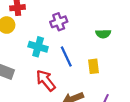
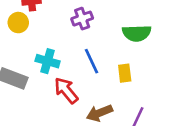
green semicircle: (103, 34) -> (137, 33), size x1.5
cyan cross: (38, 47) -> (48, 61), moved

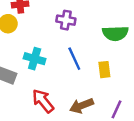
purple cross: (82, 19) -> (66, 20), turned 30
red arrow: (66, 90) -> (43, 101), moved

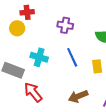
red arrow: (43, 101) -> (33, 92), moved

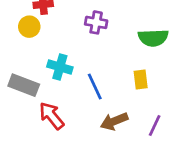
blue line: (72, 57) -> (95, 87), moved

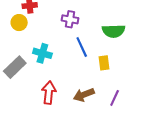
gray rectangle: (24, 85) -> (15, 67), turned -65
blue line: (95, 87) -> (82, 47), moved
red arrow: (52, 116) -> (49, 93), moved, turned 45

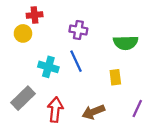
blue line: (82, 47) -> (76, 61), moved
gray rectangle: (15, 67) -> (23, 98), moved
purple line: (115, 98) -> (137, 108), moved

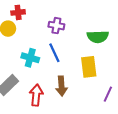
yellow rectangle: (115, 77) -> (89, 67), size x1.5
brown arrow: (93, 112) -> (61, 86), moved, turned -72

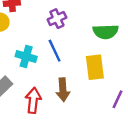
purple cross: (56, 26) -> (57, 19), turned -35

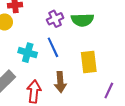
green semicircle: (106, 32) -> (82, 20), moved

